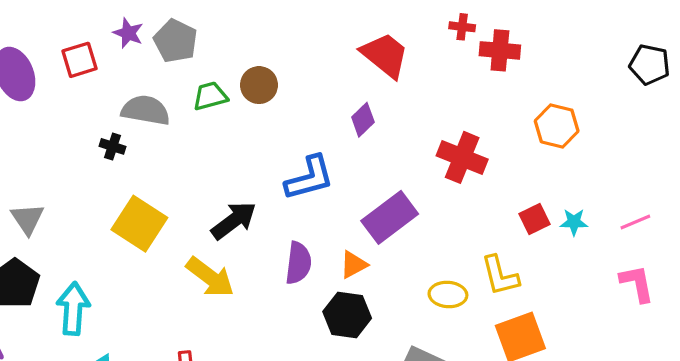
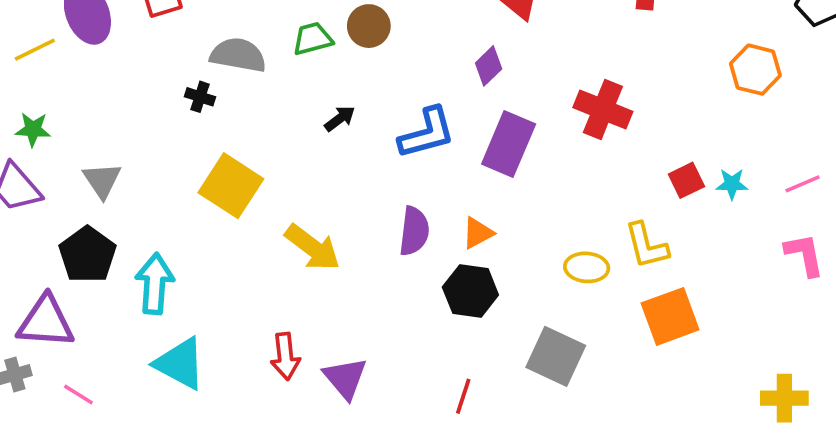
orange hexagon: (557, 126) -> (755, 70), moved
purple rectangle: (390, 217) -> (509, 144), moved, turned -30
black arrow: (234, 220) -> (340, 119), moved, size x0.6

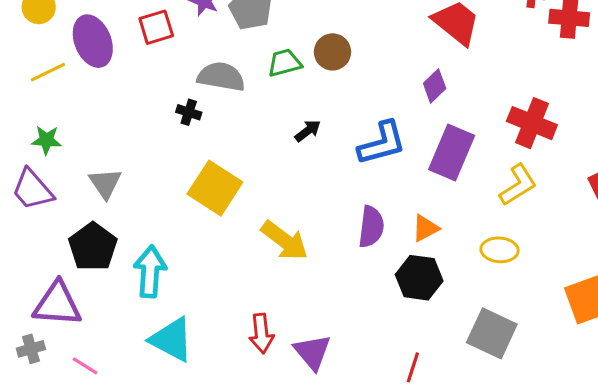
yellow L-shape: (646, 246) -> (518, 185), moved, turned -108
yellow ellipse: (587, 267) -> (500, 250), moved

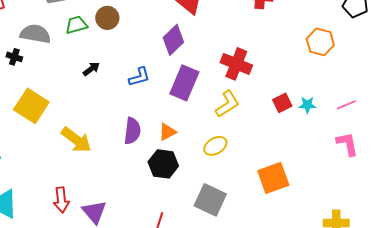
purple diamond: (435, 86) -> (173, 40), size x1.4
blue L-shape: (382, 143) -> (139, 77), size x0.7
yellow ellipse: (500, 250) -> (215, 146), turned -35

